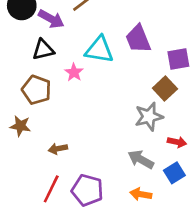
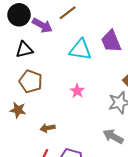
black triangle: (43, 50) -> (24, 50), moved
pink star: (74, 72) -> (77, 91), moved

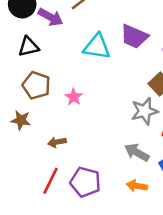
purple trapezoid: (111, 41) -> (134, 36), turned -45
pink star: (77, 91) -> (74, 97), moved

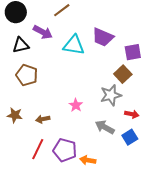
purple arrow: (50, 17) -> (43, 32), moved
pink star: (74, 97) -> (76, 105), moved
brown star: (21, 120) -> (15, 115), moved
orange arrow: (137, 186) -> (88, 160), moved

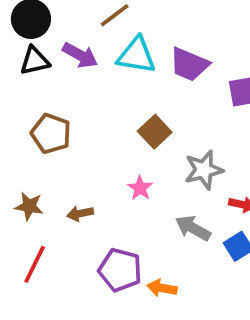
black triangle: (21, 45) -> (35, 61), moved
cyan triangle: (74, 45) -> (136, 55), moved
brown square: (123, 74) -> (155, 132), moved
red line: (38, 149) -> (35, 264), moved

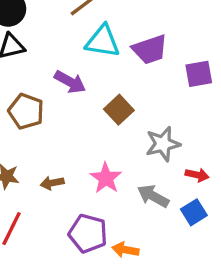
purple arrow: (80, 55) -> (70, 82), moved
purple trapezoid: (189, 64) -> (150, 49), turned -42
pink star: (140, 188) -> (106, 178), moved, size x1.4

